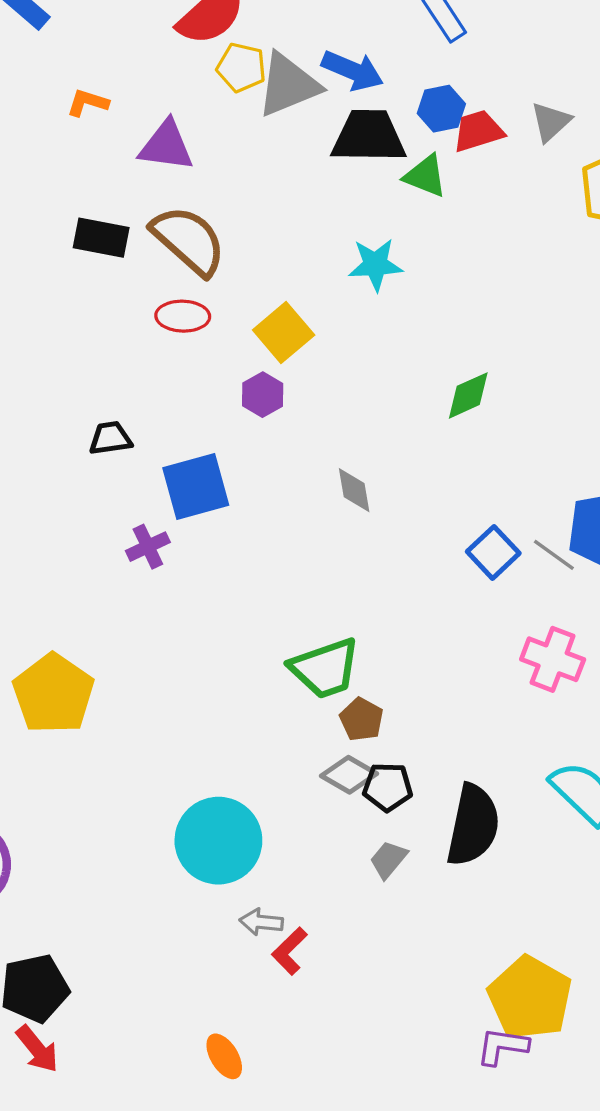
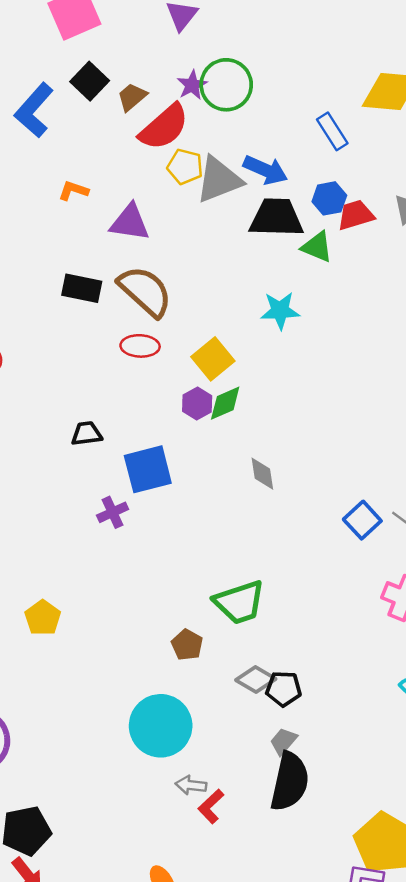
green diamond: (468, 395) -> (225, 403), moved
yellow pentagon: (53, 694) -> (43, 618), size x0.6
brown pentagon: (361, 719) -> (187, 645), moved
black semicircle: (473, 825) -> (290, 782), moved

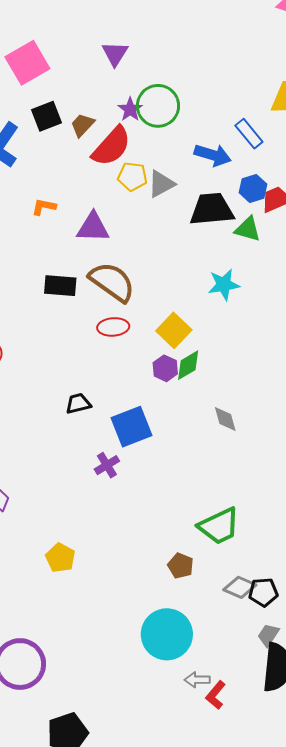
black square: (90, 81) -> (46, 116), turned 32
blue arrow: (265, 170) -> (213, 155), moved
gray triangle: (219, 180) -> (161, 184), size x0.7

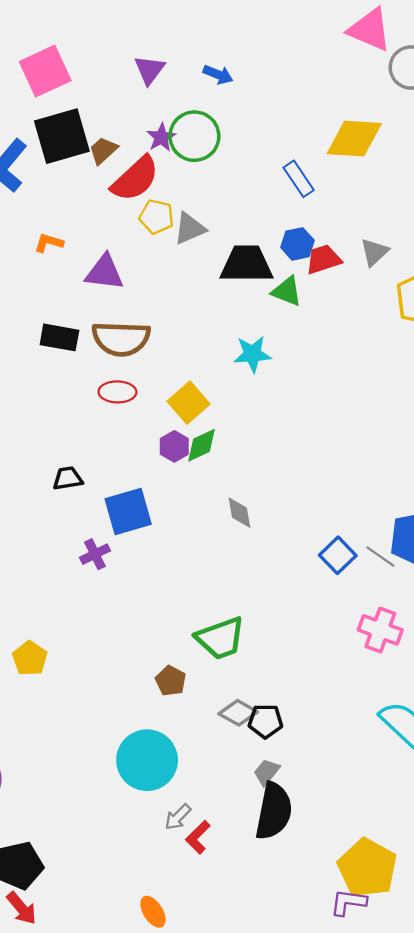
black square: (46, 116) -> (62, 136), size x1.6
blue arrow: (213, 155) -> (218, 75), moved, size x0.7
brown semicircle: (112, 282) -> (121, 339), turned 141
gray arrow: (197, 680) -> (178, 817), turned -50

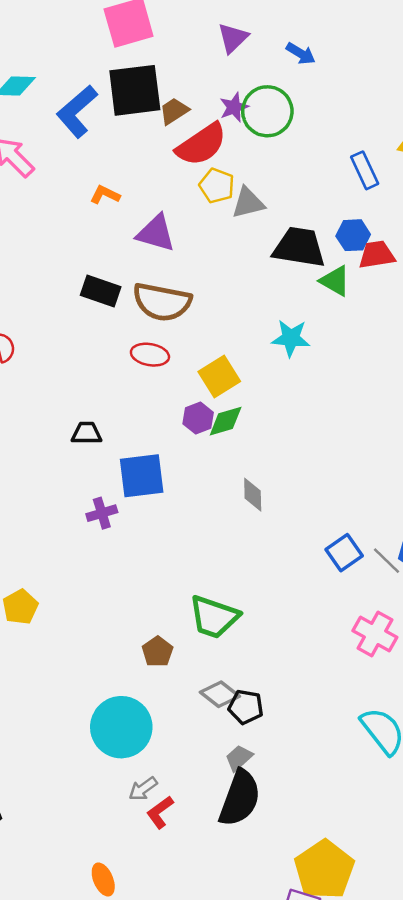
green trapezoid: (220, 638) -> (214, 617), turned 30

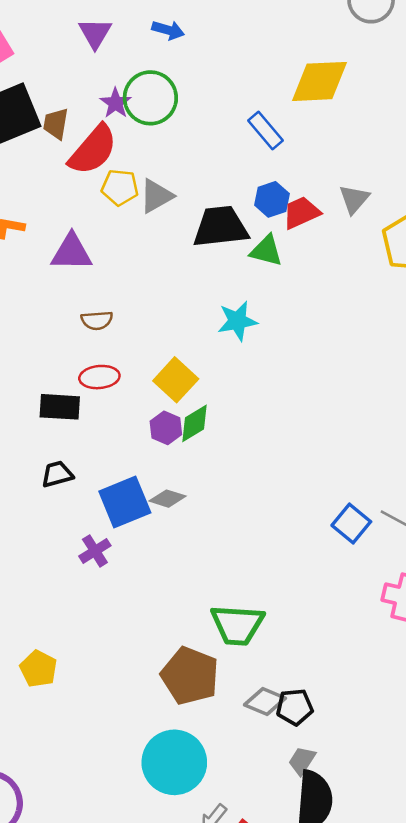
brown trapezoid: (174, 111) -> (56, 124), turned -32
black rectangle: (101, 291) -> (60, 407), moved
brown semicircle: (162, 302) -> (97, 320), size x0.5
gray diamond: (253, 495) -> (167, 499), moved, turned -56
brown pentagon: (157, 652) -> (190, 676), size x1.8

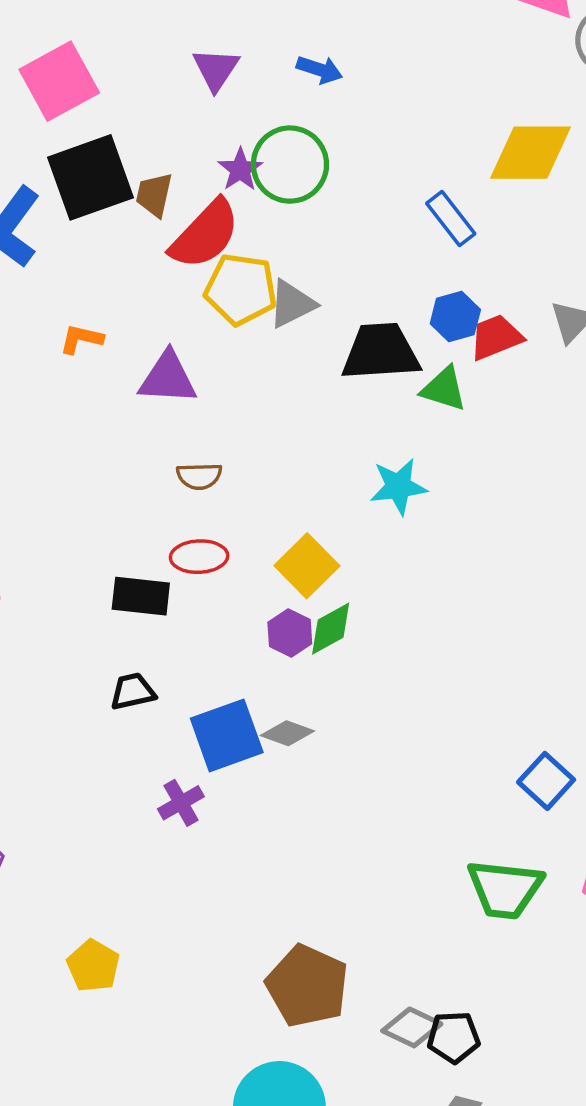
yellow pentagon: (120, 187) -> (241, 289), size x1.4
green trapezoid: (237, 625) -> (505, 889), moved

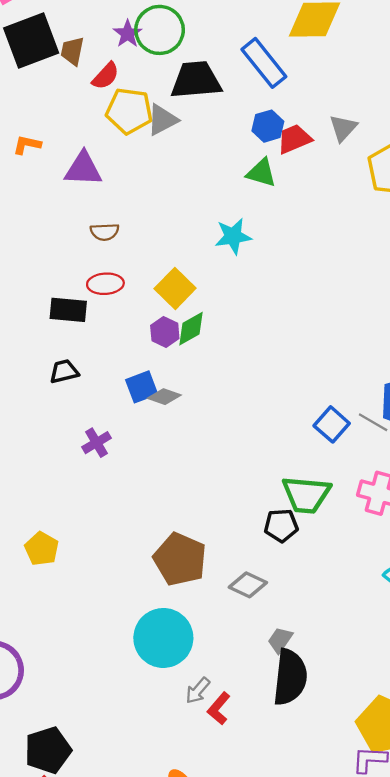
blue rectangle: (451, 219) -> (264, 63), size x1.4
red semicircle: (205, 234) -> (106, 76), size x0.6
black trapezoid: (381, 352) -> (196, 80), moved
blue square: (227, 735) -> (142, 387), moved, size x0.7
black pentagon: (454, 1037) -> (281, 526), moved

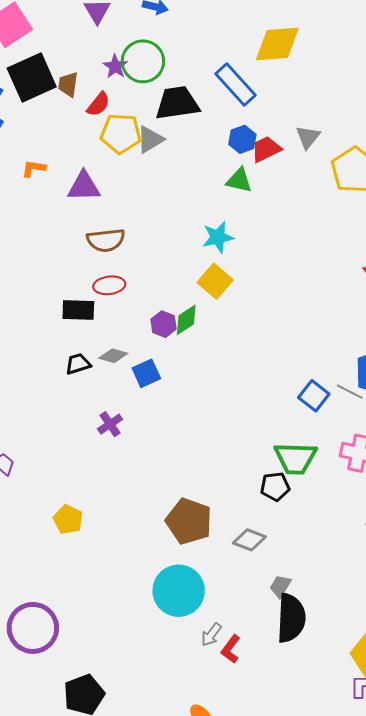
brown semicircle: (105, 232) -> (106, 240), size x1.5
yellow square: (175, 288) -> (215, 281), moved
gray diamond: (164, 397) -> (113, 356), moved

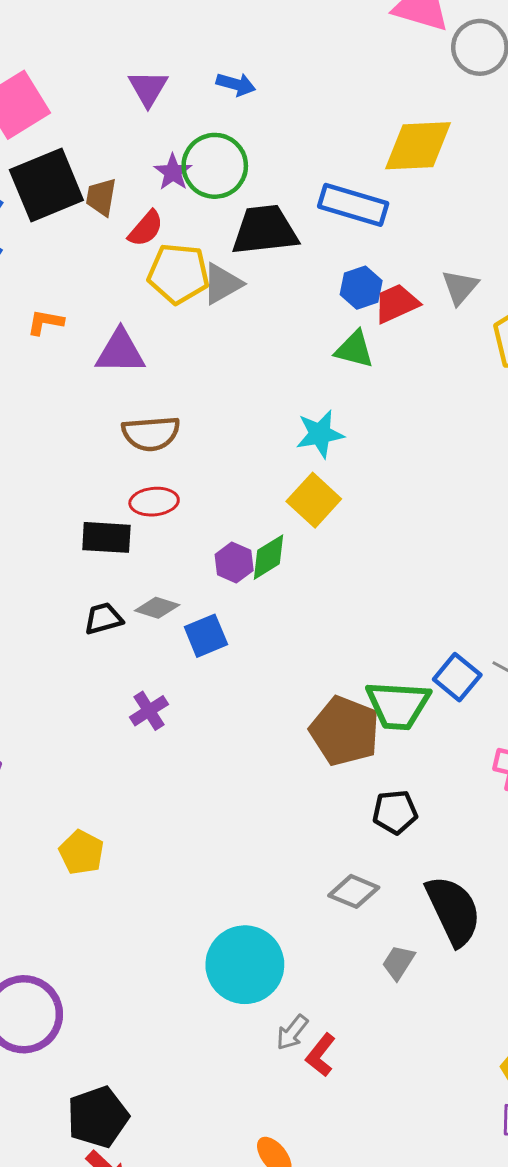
blue rectangle: (235, 85) -> (353, 205), turned -33
green trapezoid: (295, 458) -> (398, 705), moved
brown pentagon: (189, 521) -> (345, 731), moved
black semicircle: (291, 618) -> (453, 910), moved, turned -30

